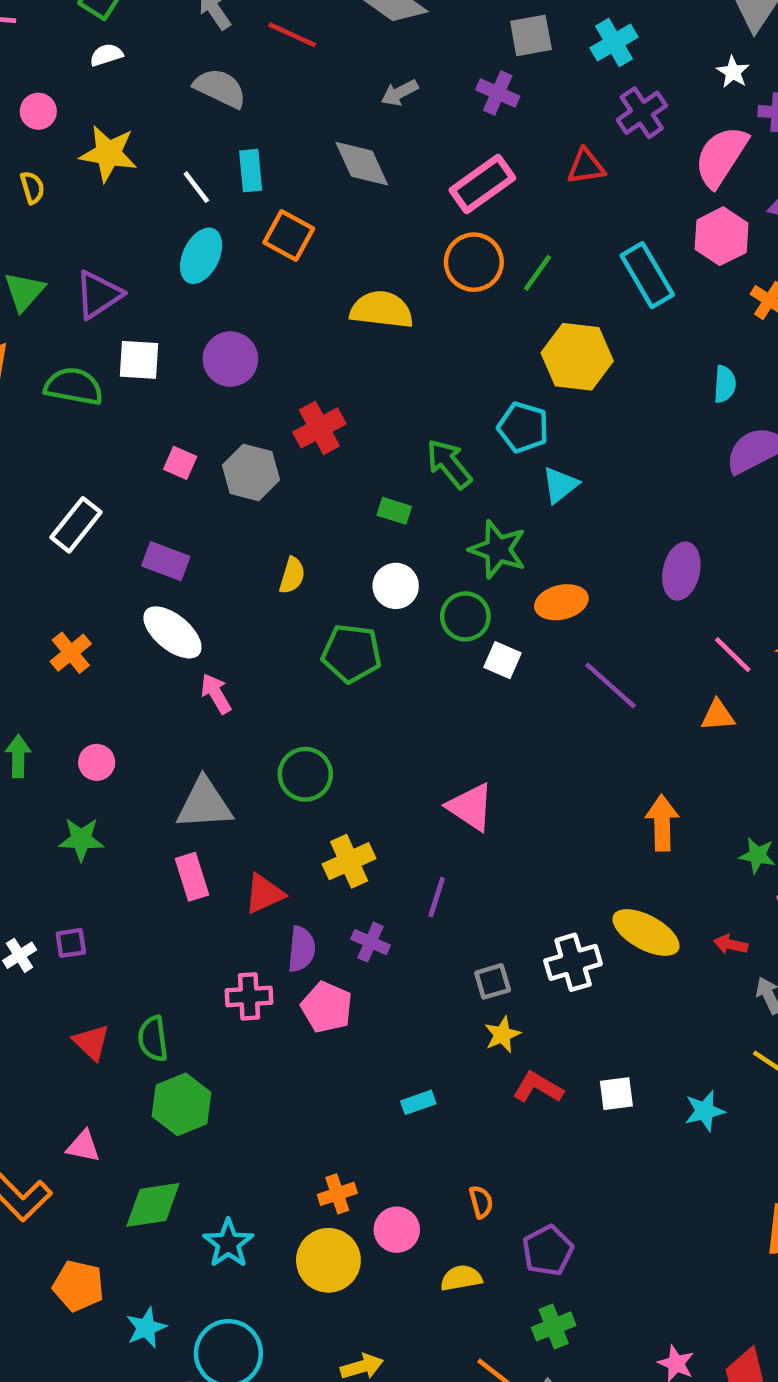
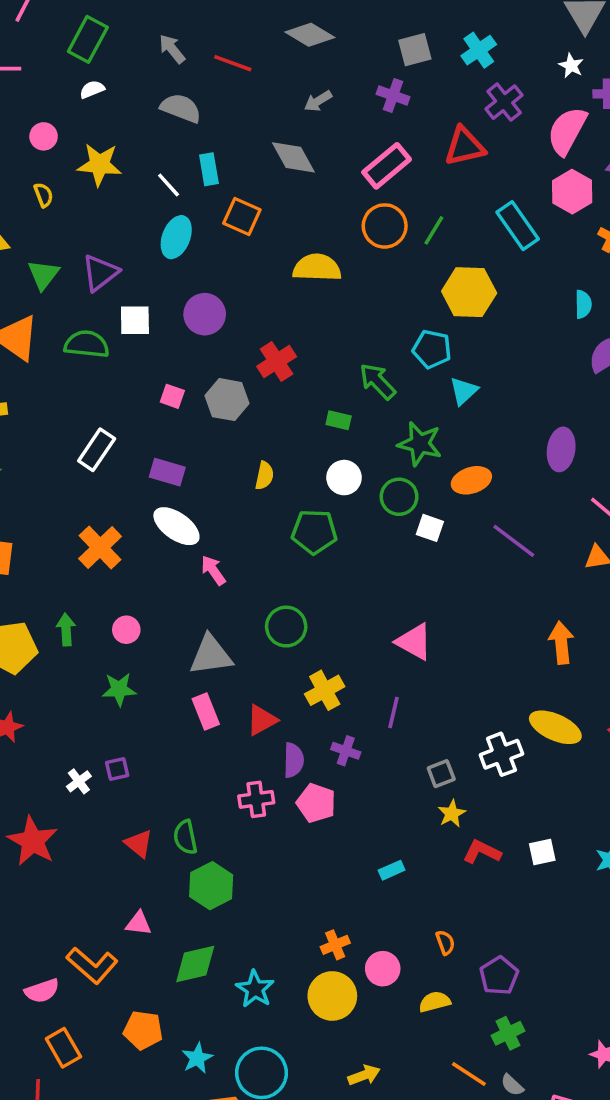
red triangle: (586, 166) -> (465, 146), size x1.4
orange cross: (71, 653) -> (100, 548), size x1.4

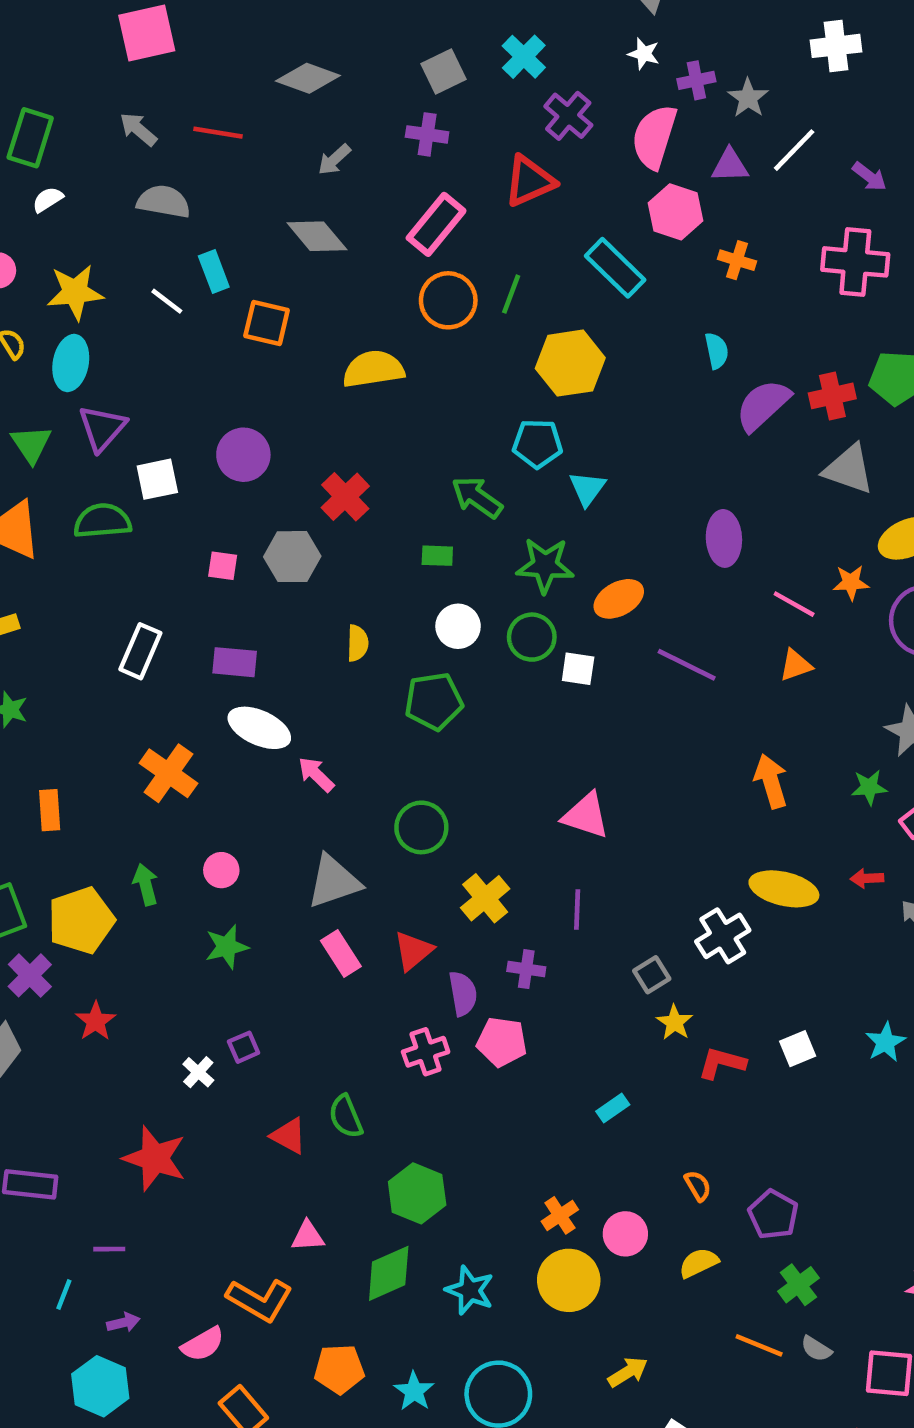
cyan ellipse: (176, 237) -> (71, 363), moved
green hexagon: (211, 886) -> (417, 1193), moved

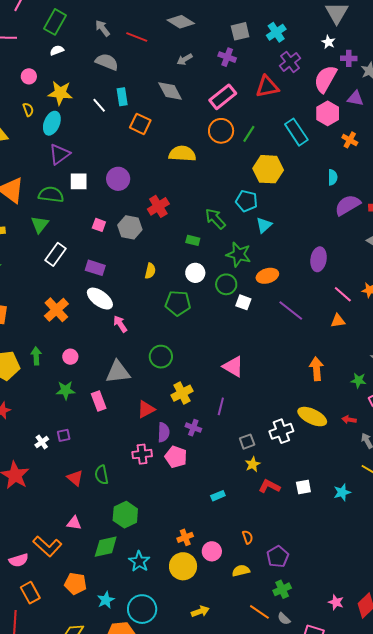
green triangle: (31, 444) -> (40, 224), moved
pink rectangle: (341, 954) -> (99, 401), moved

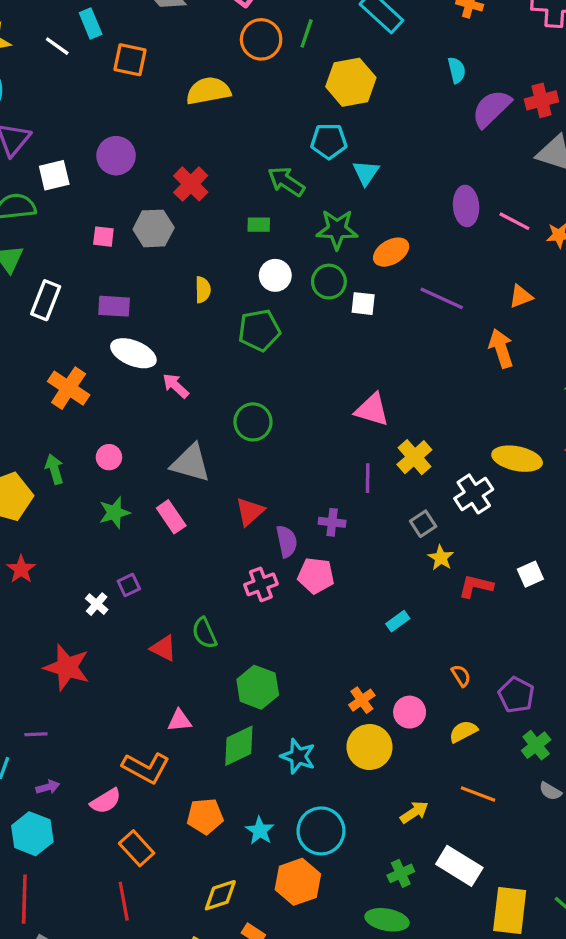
pink line: (343, 294) -> (514, 221), moved
orange arrow: (316, 369) -> (501, 348), moved
gray triangle: (118, 372) -> (191, 463), turned 36
yellow cross: (182, 393) -> (414, 457), moved
orange line: (259, 612) -> (478, 794), moved

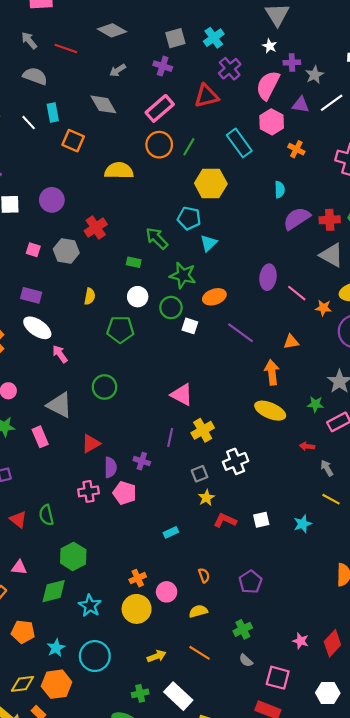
yellow ellipse: (517, 459) -> (270, 411), moved
purple pentagon: (516, 695) -> (250, 582), moved
orange hexagon: (298, 882) -> (57, 684), moved

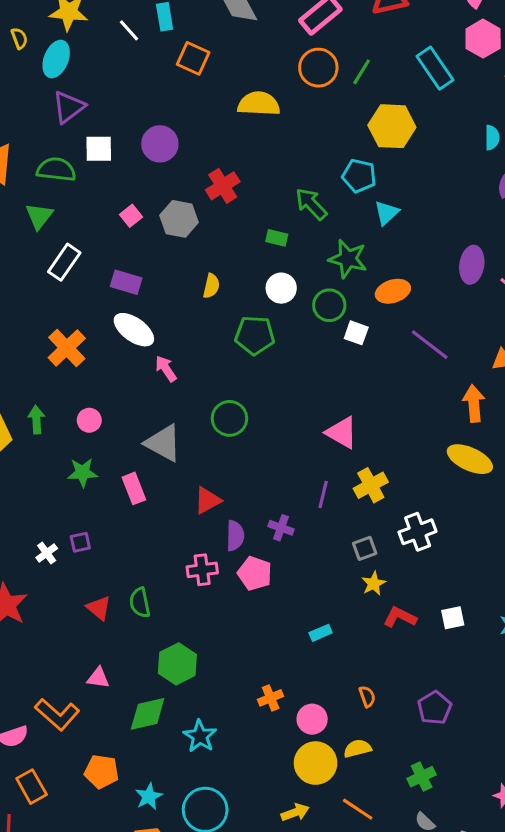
pink square: (33, 250) -> (131, 216), turned 32
yellow circle: (137, 609) -> (316, 763), moved

